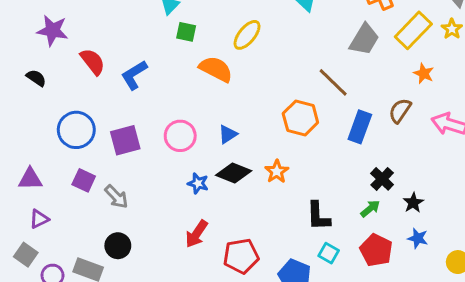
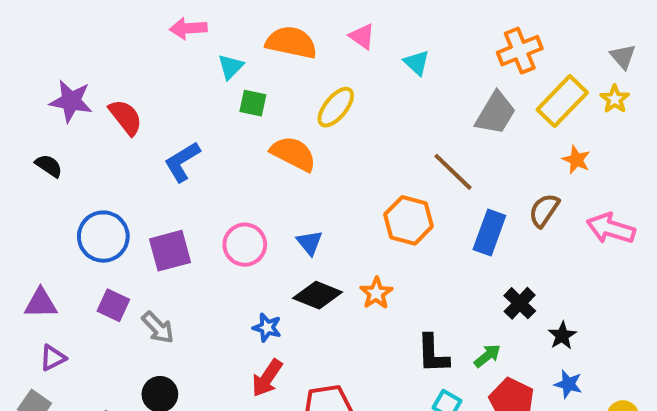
red semicircle: (93, 62) -> (126, 117), moved
blue triangle: (228, 134) -> (309, 243), turned -36
blue star: (198, 183) -> (267, 328), moved
green arrow: (370, 209) -> (487, 356), moved

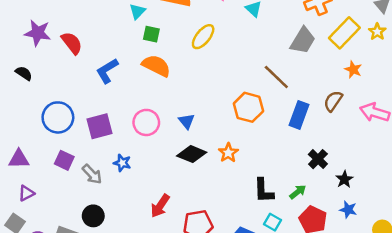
orange semicircle: (293, 154) -> (156, 66), moved
blue star: (267, 328) -> (122, 163), moved

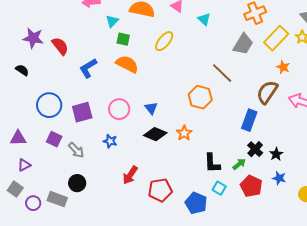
brown semicircle: (333, 101) -> (267, 92), size x1.4
blue rectangle: (299, 115) -> (249, 120), moved
black cross: (318, 159) -> (255, 149), moved
blue star: (122, 163) -> (110, 141), moved

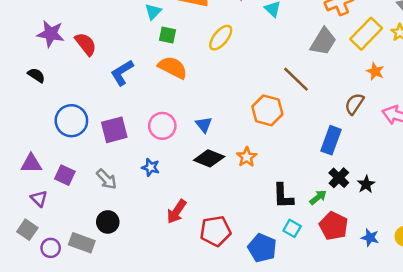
brown semicircle: (267, 92) -> (354, 104), size x0.7
purple square: (54, 139) -> (65, 175), moved
purple triangle: (24, 165) -> (39, 199), turned -48
blue star: (279, 178) -> (370, 238), moved

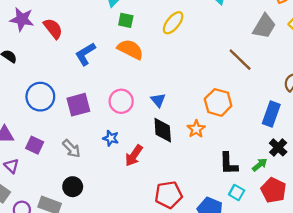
orange hexagon: (267, 110) -> (218, 102), moved
black diamond: (209, 158) -> (163, 130), turned 64
red arrow: (177, 212) -> (134, 156), moved

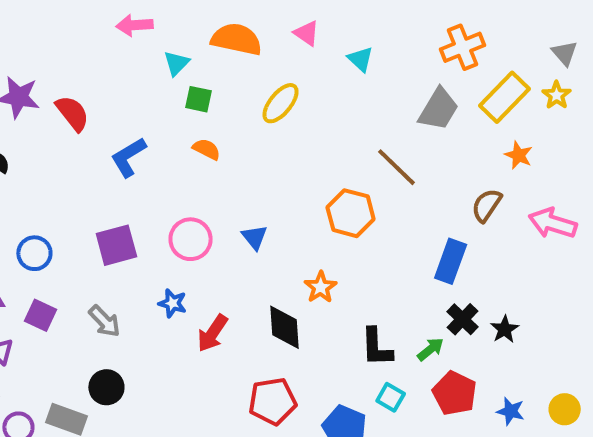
orange semicircle: (130, 49) -> (207, 149), size x0.6
blue circle: (40, 97) -> (34, 253), moved, size x0.7
orange hexagon: (218, 102) -> (351, 213), moved
black diamond: (163, 130) -> (285, 327), moved

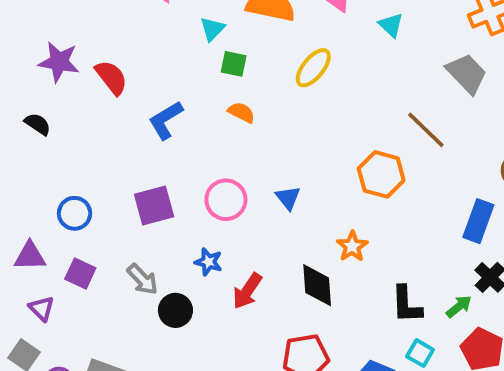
gray trapezoid: (439, 109) -> (467, 74), turned -75
black circle: (106, 387) -> (175, 310), moved

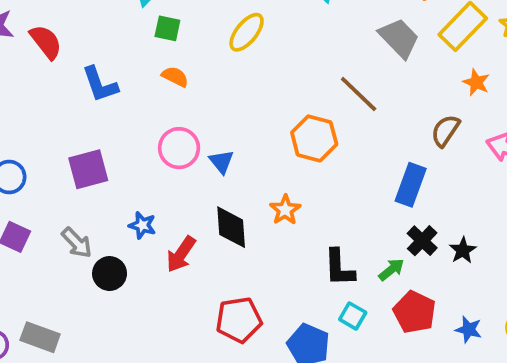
blue L-shape: (166, 120) -> (100, 84), turned -78
pink circle: (226, 200) -> (179, 148), moved
black diamond: (317, 285) -> (231, 227), moved

